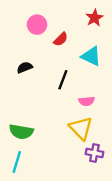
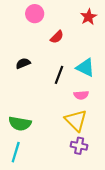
pink circle: (37, 25) -> (35, 14), moved
cyan triangle: (91, 56) -> (85, 68), moved
purple cross: (94, 153) -> (79, 146), moved

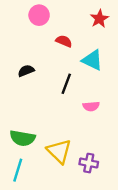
red semicircle: (57, 37) -> (64, 41), turned -112
cyan triangle: (85, 68) -> (92, 60), moved
yellow triangle: (76, 120) -> (59, 151), moved

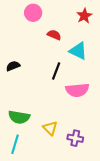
black semicircle: (26, 71) -> (13, 66), moved
pink semicircle: (91, 106) -> (77, 90), size x1.6
yellow triangle: (59, 151) -> (50, 128), size x0.7

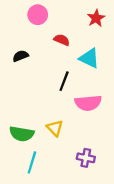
black semicircle: (13, 66) -> (21, 56), moved
yellow triangle: (50, 128) -> (55, 128), moved
cyan line: (15, 144) -> (32, 162), moved

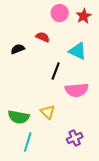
pink circle: (38, 15) -> (60, 13), moved
red semicircle: (62, 40) -> (43, 37), moved
purple cross: (86, 158) -> (75, 138), turned -35

